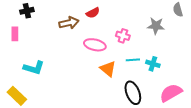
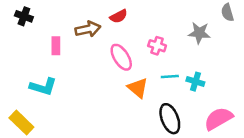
black cross: (27, 11) -> (24, 16), moved, turned 32
pink rectangle: (15, 34) -> (56, 46), moved
pink ellipse: (95, 45) -> (121, 57), turned 45

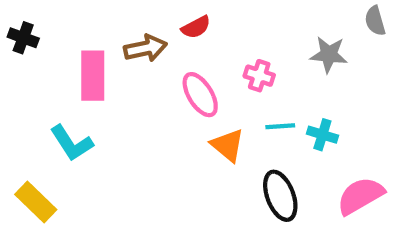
black cross: (24, 16) -> (23, 38), moved
pink rectangle: (56, 46) -> (93, 76), size x1.6
cyan L-shape: (43, 87) -> (72, 143), turned 40

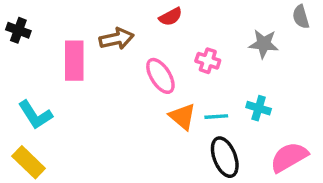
red semicircle: (196, 27) -> (171, 17), moved
cyan line: (280, 126) -> (216, 117), moved
cyan L-shape: (72, 143) -> (35, 115), moved

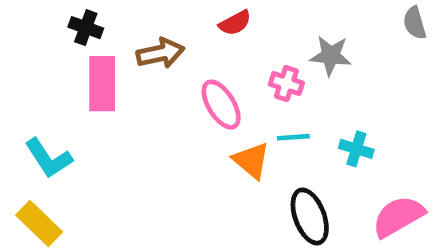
black cross: (18, 30) -> (86, 28), moved
gray star: (264, 44) -> (331, 56), moved
cyan line: (216, 117) -> (293, 137), moved

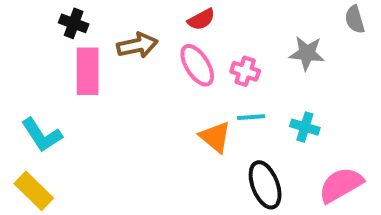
gray star: (331, 56) -> (307, 53), moved
pink ellipse: (221, 105) -> (197, 65), moved

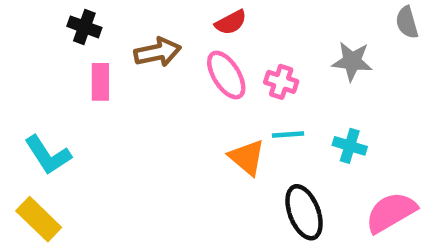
pink rectangle: (88, 71) -> (100, 82), size x0.7

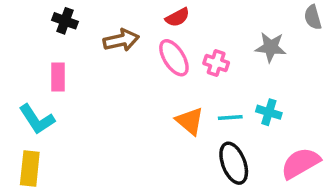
pink rectangle: (100, 82) -> (58, 77), moved
cyan line: (288, 134) -> (230, 117), moved
yellow rectangle: (39, 219) -> (30, 168), turned 52

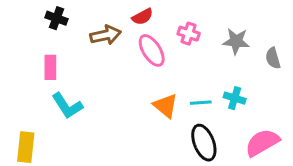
red semicircle: (177, 17) -> (142, 17), moved
gray semicircle: (313, 17) -> (273, 58), moved
pink cross: (216, 63) -> (189, 34), moved
cyan L-shape: (37, 119) -> (67, 106), moved

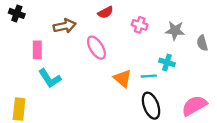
black cross: (57, 18) -> (17, 13), moved
brown arrow: (106, 35) -> (65, 26), moved
pink ellipse: (152, 50) -> (96, 48), moved
cyan cross: (235, 98) -> (167, 62), moved

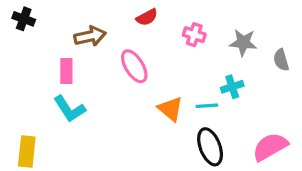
pink rectangle: (37, 50) -> (66, 71), moved
cyan cross: (167, 62) -> (232, 87), turned -35

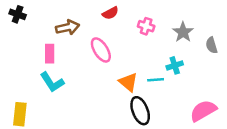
gray star: (243, 43) -> (183, 32), turned 30
black ellipse: (210, 147) -> (140, 111), moved

